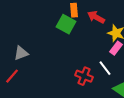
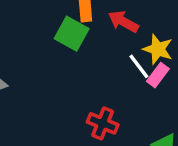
white line: (105, 68) -> (139, 66), moved

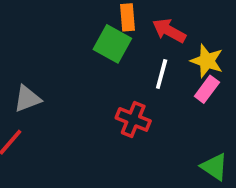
white line: (139, 66) -> (162, 74), moved, turned 52
red cross: (103, 123) -> (133, 119), moved

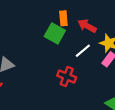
white line: (162, 74) -> (83, 51), turned 35

